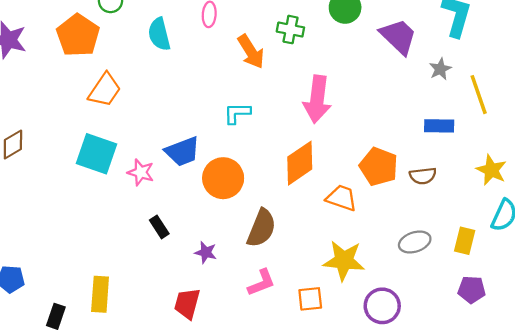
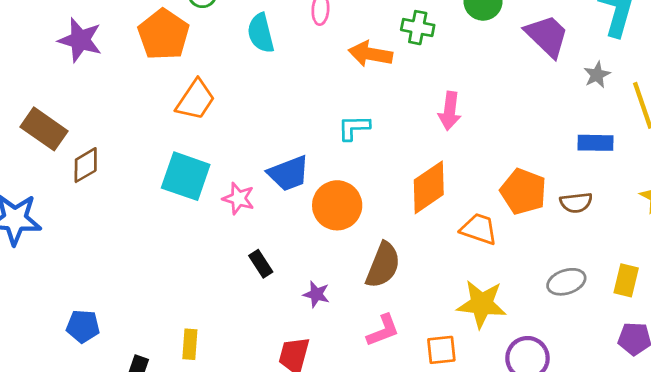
orange arrow: (251, 52) -> (370, 54), turned 132
pink arrow: (317, 99) -> (450, 111), size x0.7
yellow rectangle: (100, 294) -> (190, 344), size x0.7

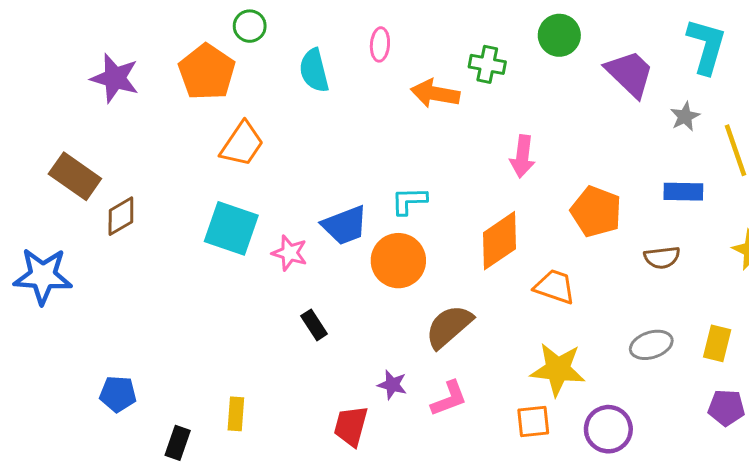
cyan L-shape: (354, 128) -> (409, 201), moved
orange pentagon: (523, 191) -> (596, 212), moved
brown semicircle: (383, 265) -> (449, 326), turned -153
purple star: (316, 294) -> (392, 385), moved
orange square: (441, 350) -> (533, 421), moved

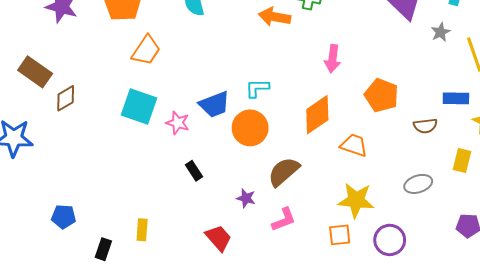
blue rectangle: (683, 192) -> (456, 98), moved
yellow rectangle: (717, 343) -> (462, 161), moved
purple star: (392, 385) -> (246, 198), moved
red trapezoid: (351, 426) -> (218, 238), turned 124

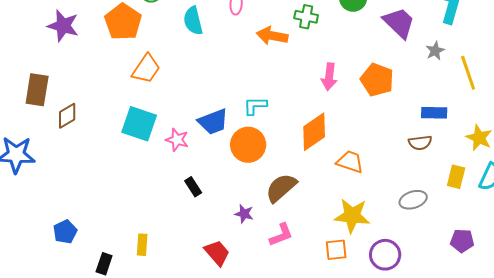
brown rectangle: (35, 72) -> (37, 90), turned 64
orange pentagon: (382, 95) -> (377, 80), moved
blue rectangle: (456, 98) -> (434, 113), moved
blue pentagon: (64, 217) -> (65, 232), turned -30

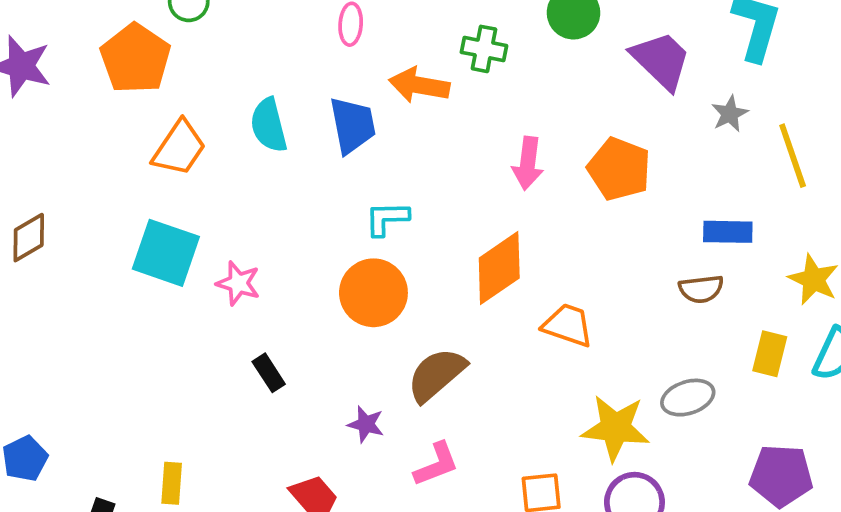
cyan semicircle: (193, 21) -> (269, 125), moved
blue trapezoid: (213, 122) -> (353, 125), moved, turned -80
yellow star: (352, 216) -> (615, 428), moved
purple pentagon: (462, 241) -> (781, 476), size x1.4

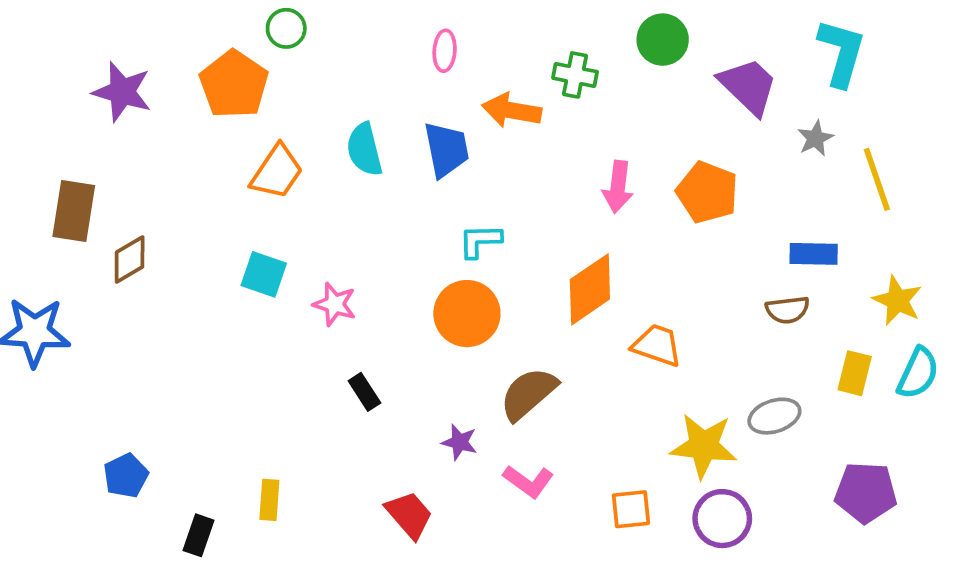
cyan square: (166, 253) -> (264, 274), size x0.7
pink L-shape: (436, 464) -> (528, 481), turned 57

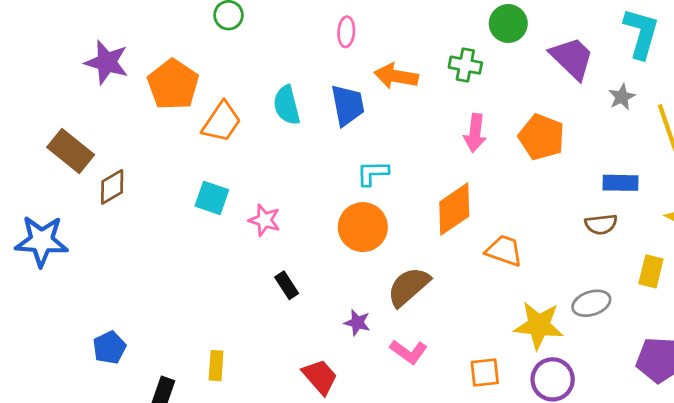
green cross: (575, 75) -> (465, 65), moved
orange pentagon: (234, 84) -> (173, 84), moved
brown rectangle: (74, 211) -> (71, 151), turned -60

